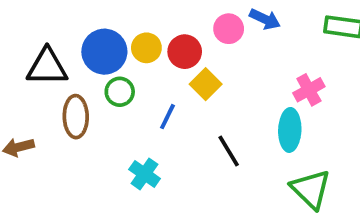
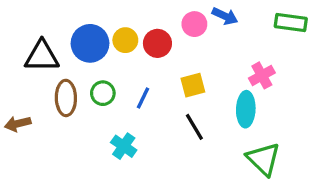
yellow square: (206, 84) -> (193, 85), moved, turned 30
green circle: (120, 92) -> (103, 93), moved

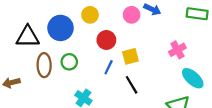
yellow circle: (125, 40) -> (90, 15), moved
red circle: (157, 43) -> (106, 40), moved
blue line: (143, 98) -> (109, 67), moved
cyan ellipse: (246, 109) -> (193, 78), moved, turned -50

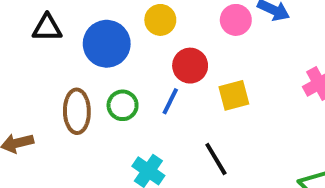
black triangle: (28, 37) -> (47, 28), moved, size x0.7
blue line: (109, 67) -> (170, 101), moved
black line: (132, 85) -> (216, 159), moved

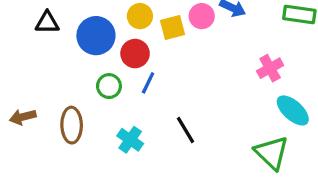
red circle: (190, 66) -> (135, 54), moved
yellow square: (234, 95) -> (172, 27), moved
brown ellipse: (77, 111) -> (72, 125), moved

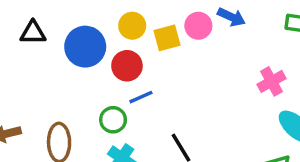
blue line: (148, 83) -> (141, 97), turned 40
green circle: (109, 86) -> (113, 120), moved

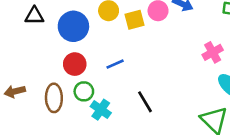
red circle: (127, 66) -> (75, 64), moved
green circle: (113, 120) -> (84, 91), moved

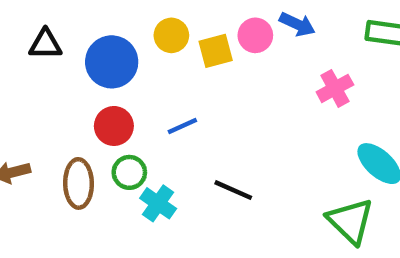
pink cross: (213, 52) -> (335, 88), moved
black line: (145, 102) -> (233, 190), turned -35

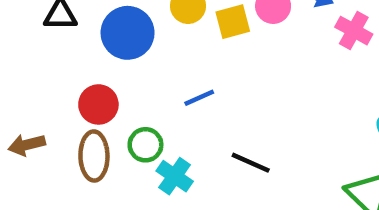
pink cross: (335, 88) -> (354, 31), moved, turned -32
red circle: (114, 126) -> (98, 104), moved

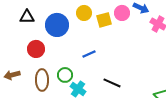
red circle: (98, 104) -> (36, 49), moved

